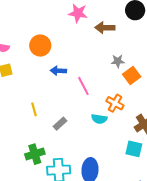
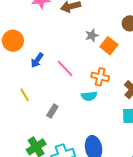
blue arrow: (58, 71) -> (37, 60), turned -42
yellow line: (34, 109) -> (25, 95), moved

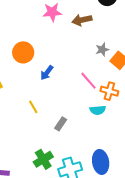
pink line: (65, 68) -> (88, 81), moved

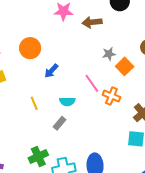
cyan semicircle: (98, 110) -> (67, 101), moved

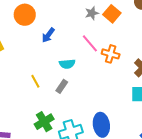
gray star: (109, 54) -> (92, 13), moved
orange square: (125, 66) -> (112, 14), moved
yellow line: (34, 103) -> (35, 81), moved

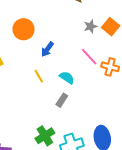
cyan semicircle: (67, 64) -> (67, 78), turned -140
yellow line: (35, 81) -> (39, 76), moved

